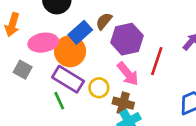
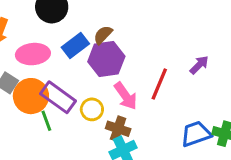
purple hexagon: (127, 39) -> (106, 59), moved
orange circle: (70, 51) -> (31, 96), moved

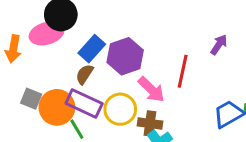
brown semicircle: (103, 35) -> (85, 74), moved
pink ellipse: (33, 54) -> (47, 33), moved
yellow circle: (92, 109) -> (120, 109), size x1.4

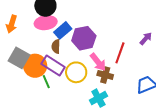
pink ellipse: (47, 33) -> (46, 23), moved
brown semicircle: (85, 74) -> (56, 47), turned -40
gray square: (31, 99) -> (19, 58), size x1.5
brown cross: (150, 124) -> (105, 75), moved

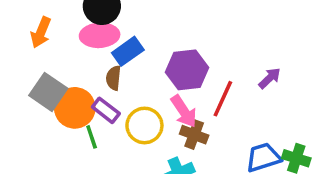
purple hexagon: (84, 38) -> (187, 70), moved
purple rectangle: (53, 66) -> (106, 110), size x0.7

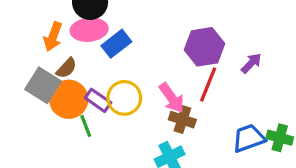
orange arrow: (41, 32) -> (53, 37), moved
purple hexagon: (187, 70) -> (204, 47), moved
brown semicircle: (114, 78) -> (66, 68), moved, turned -140
yellow circle: (144, 125) -> (124, 98), moved

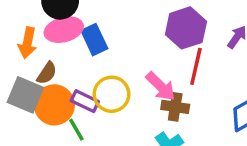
blue rectangle: (116, 44) -> (94, 40), turned -68

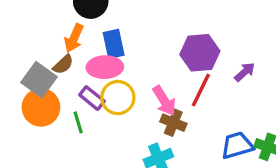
pink ellipse: (64, 30) -> (105, 67), moved
orange arrow: (27, 43) -> (74, 38), moved
orange circle: (54, 105) -> (41, 107), moved

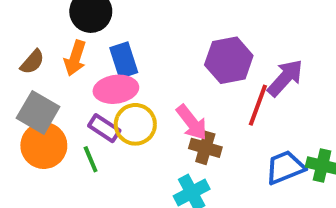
brown semicircle: (63, 64) -> (32, 62), moved
purple arrow: (245, 72) -> (285, 78), size x1.5
red line: (201, 90) -> (258, 105), moved

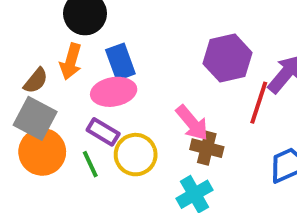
brown semicircle: (32, 62) -> (36, 81), moved
yellow circle: (135, 124) -> (136, 155), moved

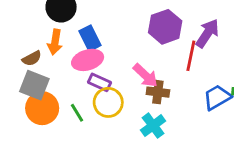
brown semicircle: (36, 81) -> (32, 58), turned 30
purple rectangle: (103, 132) -> (99, 82), moved

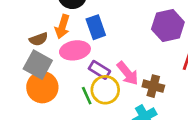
pink ellipse: (88, 60) -> (75, 50), moved
pink arrow: (145, 75) -> (128, 73), moved
green line: (77, 113) -> (87, 96), moved

